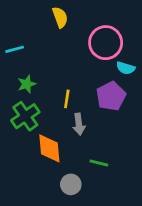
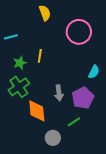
cyan semicircle: (126, 68) -> (94, 72), moved, turned -80
purple pentagon: (111, 96) -> (83, 98), moved
yellow line: (67, 99) -> (40, 56), moved
green line: (99, 163) -> (74, 122), turned -48

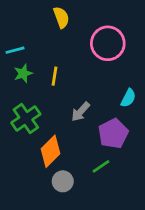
green star: (20, 63) -> (23, 73), moved
gray arrow: (59, 93) -> (80, 112), moved, turned 49
orange diamond: (37, 111) -> (50, 151), turned 50
gray circle: (53, 138) -> (63, 181), moved

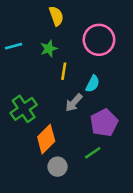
green star: (23, 73) -> (49, 49), moved
yellow line: (55, 76) -> (64, 71), moved
cyan semicircle: (128, 98) -> (93, 84), moved

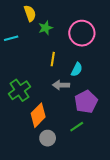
yellow semicircle: (56, 16) -> (30, 13), moved
green star: (49, 49) -> (45, 28), moved
gray arrow: (74, 103) -> (61, 85), turned 49

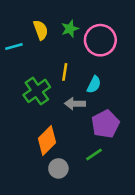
yellow semicircle: (30, 13) -> (41, 30), moved
green star: (45, 28) -> (70, 29), moved
green cross: (19, 90) -> (37, 91), moved

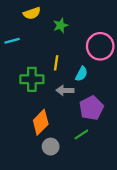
yellow semicircle: (41, 30) -> (32, 13), moved, turned 91
pink circle: (100, 40) -> (100, 46), moved
green cross: (37, 91) -> (32, 79), turned 35

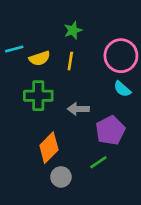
yellow semicircle: (32, 13) -> (40, 58), moved
yellow line: (56, 63) -> (70, 61), moved
cyan semicircle: (81, 74) -> (122, 89), moved, turned 104

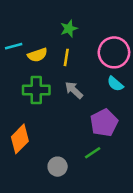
gray arrow: (78, 109) -> (74, 90), moved, turned 42
orange diamond: (49, 148) -> (20, 139), moved

